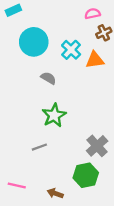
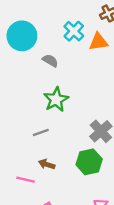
cyan circle: (34, 42) -> (22, 36), moved
pink line: (17, 185) -> (25, 180), moved
brown arrow: (55, 193) -> (47, 164), moved

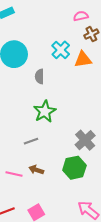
gray semicircle: (50, 61) -> (39, 76), turned -120
pink line: (25, 180) -> (14, 174), moved

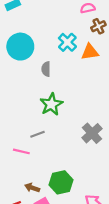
green hexagon: (74, 168) -> (61, 182), moved
brown arrow: (36, 170) -> (32, 188), moved
pink line: (14, 174) -> (21, 151), moved

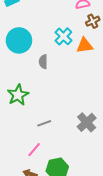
green star: (51, 104) -> (18, 95), moved
gray line: (37, 134) -> (44, 123), moved
pink line: (21, 151) -> (34, 150), moved, turned -63

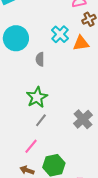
green star: (18, 95) -> (37, 97), moved
gray line: (44, 123) -> (41, 120), turned -32

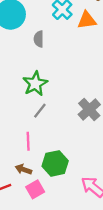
pink line: (31, 146) -> (28, 141), turned -42

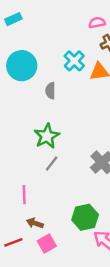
pink line: (28, 141) -> (24, 195), moved
green hexagon: (55, 163) -> (85, 217), moved

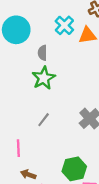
green star: (47, 136) -> (44, 78), moved

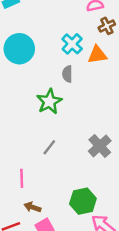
gray semicircle: (42, 53) -> (67, 74), moved

